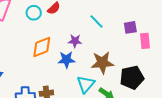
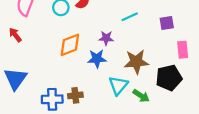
cyan line: (96, 22) -> (130, 17), turned -70
pink rectangle: (145, 41) -> (183, 50), moved

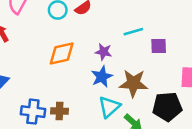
purple square: (167, 23) -> (159, 46), moved
blue star: (97, 59) -> (102, 77), moved, turned -30

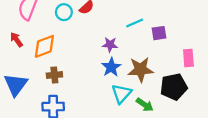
orange diamond: (62, 54) -> (44, 46), moved
brown cross: (59, 111) -> (54, 75), moved

